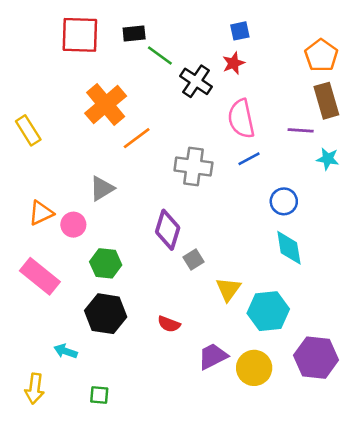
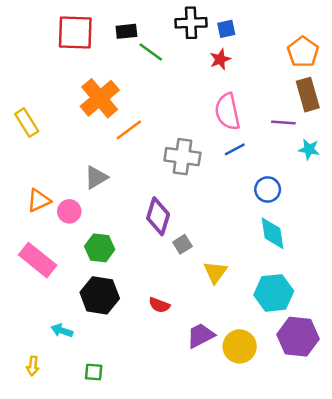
black cross: (196, 81) -> (191, 23), moved, turned -36
cyan hexagon: (268, 311) -> (274, 293), moved
yellow arrow: (35, 389) -> (33, 366), size x0.7

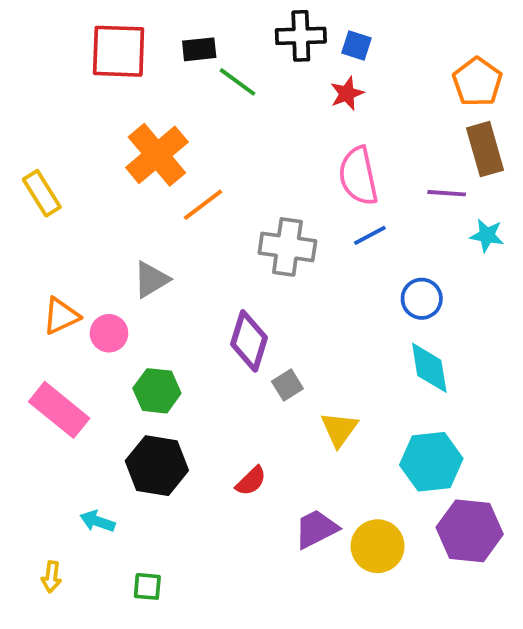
blue square: (226, 29) -> (356, 45), turned 30
red semicircle: (159, 305) -> (251, 481), turned -65

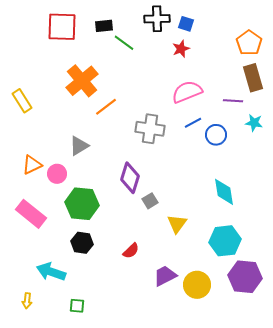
pink semicircle: (358, 176) -> (187, 92), turned 80
blue circle: (422, 299) -> (216, 135), moved
green hexagon: (157, 391) -> (82, 204), size x1.4
black hexagon: (157, 466) -> (82, 243), size x0.7
cyan arrow: (97, 521) -> (51, 272), size x1.6

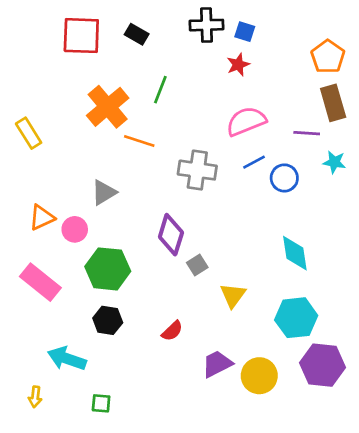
black rectangle: (104, 26) -> (137, 34), turned 36
green line: (124, 43) -> (160, 90), moved, turned 75
orange line: (106, 107) -> (139, 141), turned 55

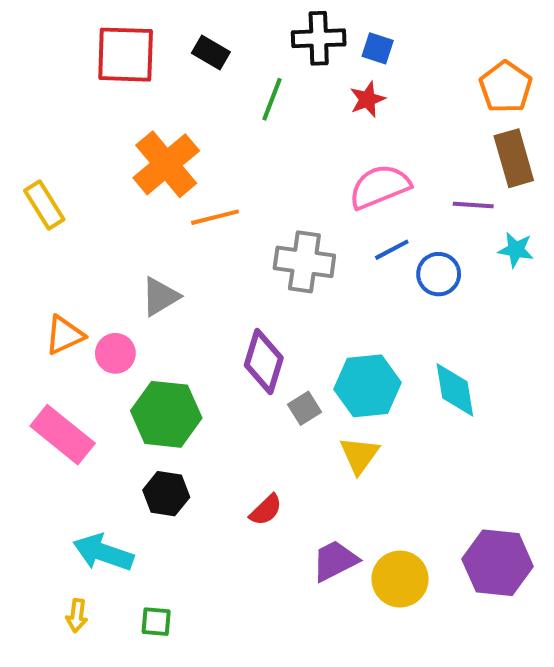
green line: (160, 90) -> (272, 99), moved
orange line: (139, 141) -> (215, 217), turned -32
cyan hexagon: (296, 318) -> (367, 386), moved
yellow arrow: (35, 397) -> (77, 616), moved

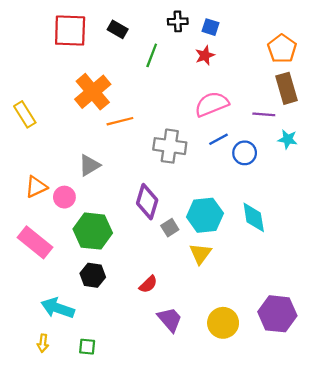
black cross: (319, 38) -> (178, 21), size x0.7
purple trapezoid: (335, 561) -> (170, 319), moved, turned 76

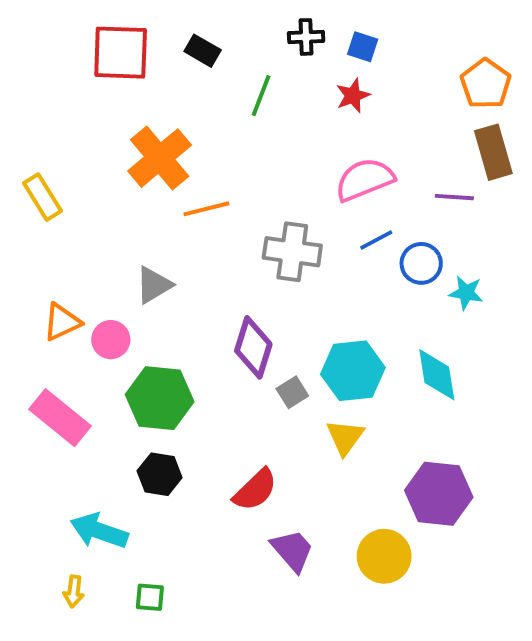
cyan star: (288, 139) -> (466, 293), moved
red semicircle: (148, 284) -> (255, 490), size x1.4
purple hexagon: (277, 314) -> (439, 494), moved

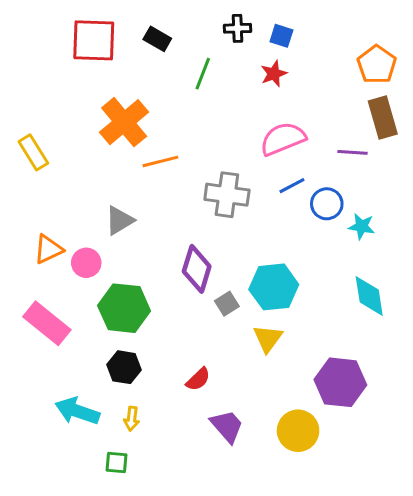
cyan diamond: (437, 375) -> (369, 296), moved
red semicircle: (255, 490) -> (198, 379), size x0.7
yellow arrow: (74, 591) -> (132, 419), moved

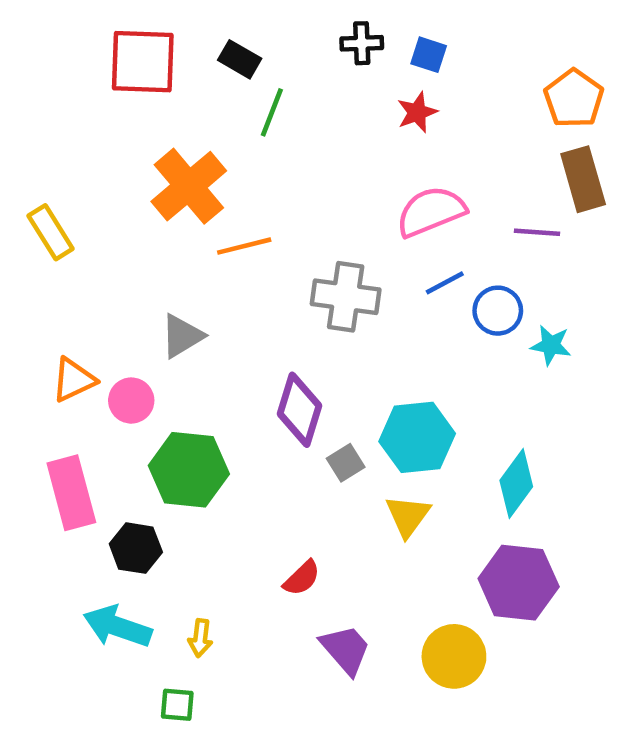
green line: (203, 74) -> (272, 112), moved
cyan diamond: (369, 296) -> (516, 484), moved, turned 45
pink rectangle: (47, 323) -> (71, 493), turned 36
black hexagon: (124, 367) -> (136, 548), moved

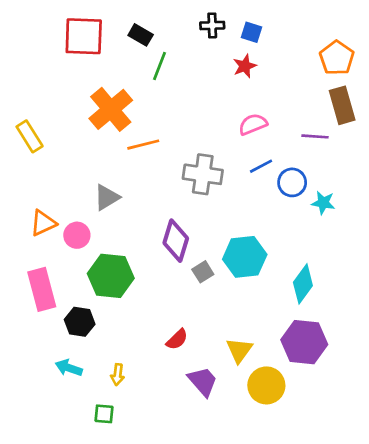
pink semicircle: (431, 211) -> (253, 124), size x0.7
yellow triangle: (408, 516) -> (239, 350), moved
cyan arrow: (117, 626) -> (69, 368), size x0.7

